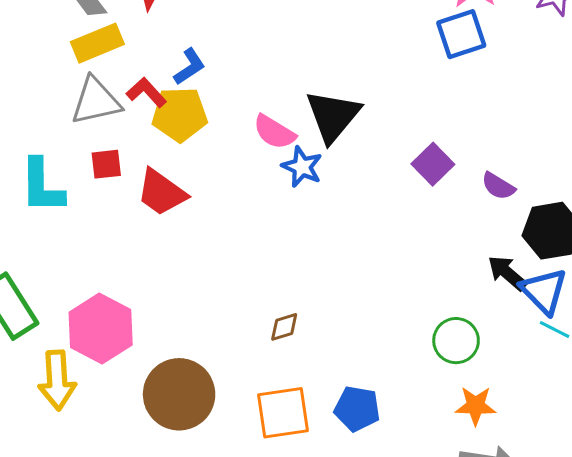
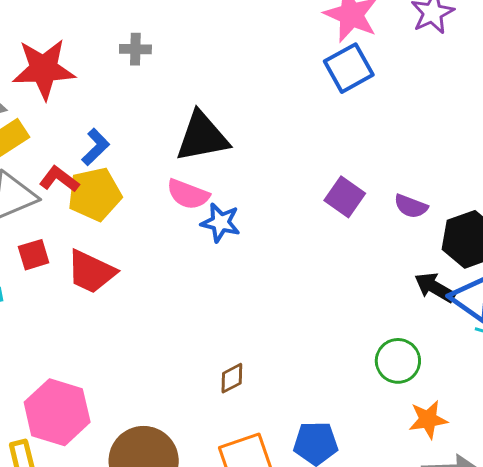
black triangle: (333, 116) -> (202, 137), moved, turned 50

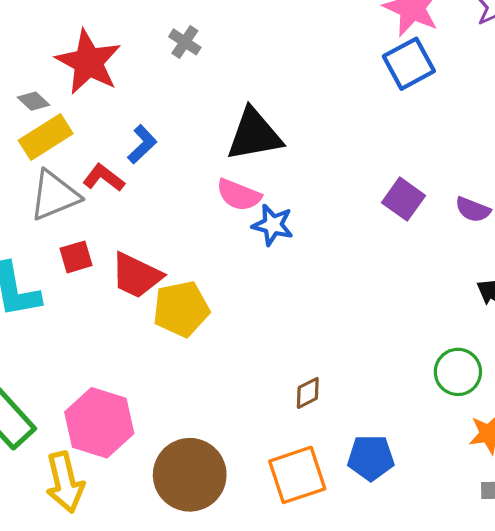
gray cross: (135, 49) -> (185, 42), turned 32
red star: (44, 69) -> (88, 62), turned 30
yellow pentagon: (95, 194) -> (181, 309), moved
brown diamond: (232, 378) -> (308, 393), moved

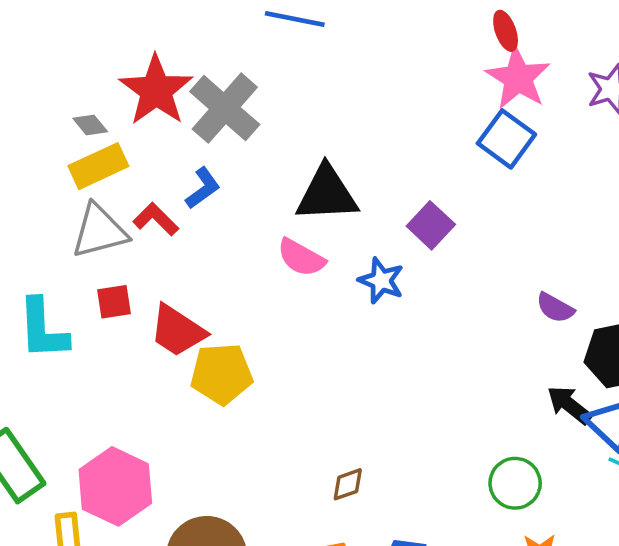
gray cross: (185, 42) -> (225, 108), moved, size x2.0
blue square: (409, 64) -> (506, 139), turned -33
purple square: (404, 199) -> (431, 225), moved
blue star: (273, 225) -> (381, 281), moved

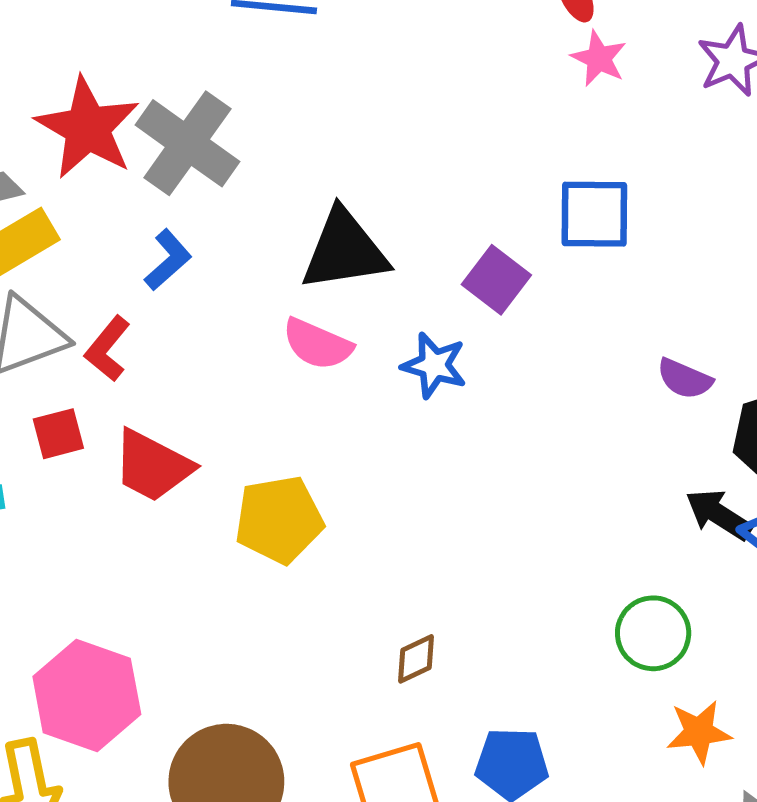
pink star: (518, 78) -> (599, 58), size x0.6
blue square: (506, 139) -> (594, 214), moved, turned -30
red L-shape: (156, 219) -> (107, 349), moved, turned -90
yellow pentagon: (222, 374) -> (279, 520), moved

